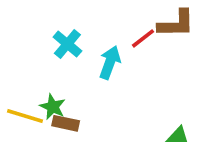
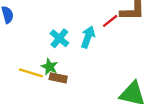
cyan cross: (67, 44) -> (59, 38), moved

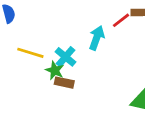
cyan cross: (59, 38) -> (66, 57), moved
yellow line: (31, 73) -> (30, 53), moved

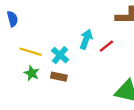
red line: (121, 20) -> (106, 46), moved
green star: (55, 70) -> (32, 73), moved

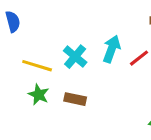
cyan cross: (60, 55) -> (75, 57), moved

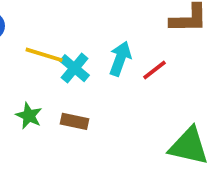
yellow line: (37, 66) -> (44, 55), moved

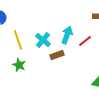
yellow line: (44, 55) -> (18, 40), moved, turned 54
brown rectangle: (75, 121) -> (57, 55), moved, turned -32

